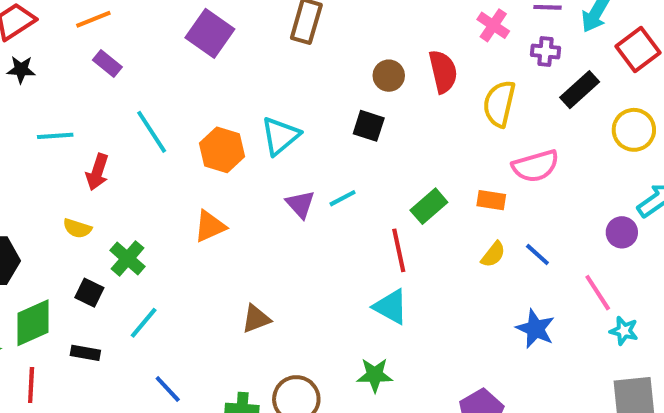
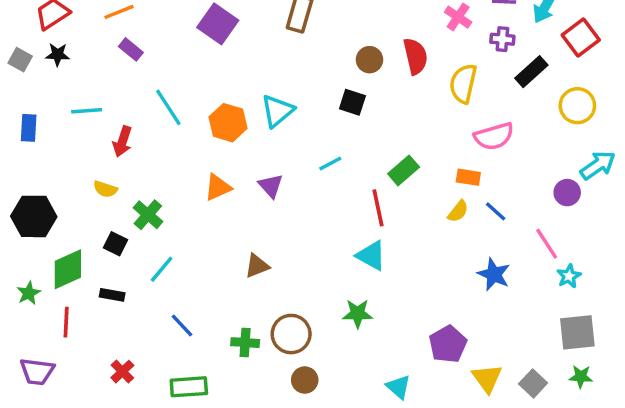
orange rectangle: (491, 200) -> (468, 177), moved
purple triangle: (300, 204) -> (271, 186), moved
cyan star: (624, 331) -> (569, 276), turned 30

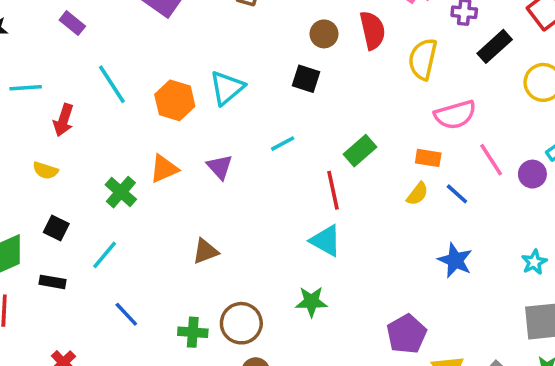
green cross: (148, 215) -> (121, 192), moved
pink line: (547, 244) -> (491, 160), moved

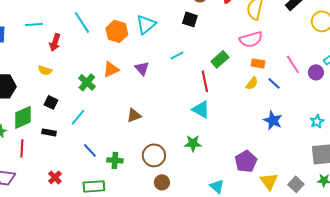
pink semicircle: (455, 115) -> (251, 39), moved
green cross: (193, 332) -> (115, 160), moved

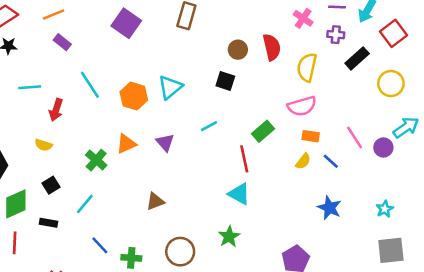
black square: (51, 102) -> (51, 185), turned 32
green star: (193, 143) -> (229, 237), turned -30

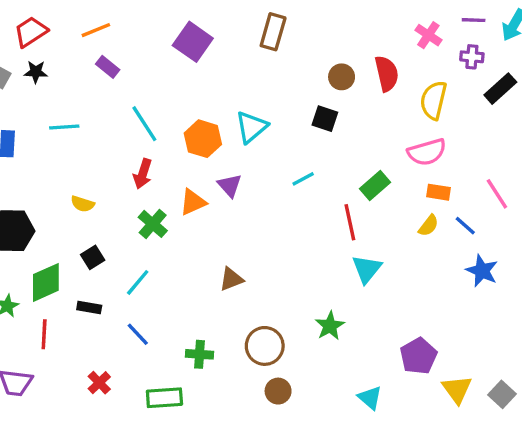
red arrow: (56, 110) -> (143, 174), moved
purple triangle: (165, 142) -> (230, 185), moved
cyan triangle: (239, 194) -> (367, 269), moved, turned 40
blue star: (329, 208) -> (482, 271), moved
blue line: (100, 245) -> (138, 334), moved

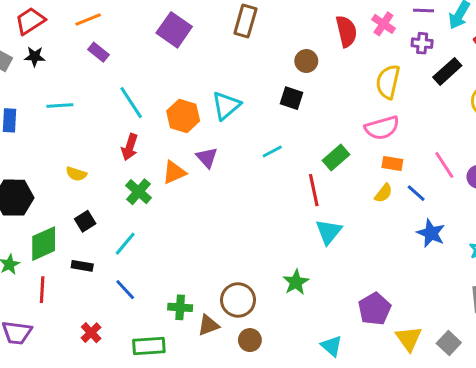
red semicircle: (387, 74) -> (346, 31), moved
brown triangle: (231, 279) -> (208, 325), moved

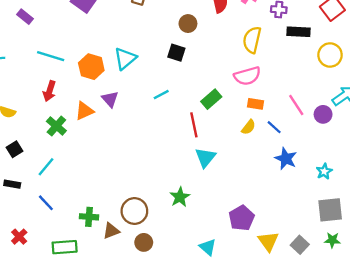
black rectangle: (447, 71) -> (299, 32), turned 45
cyan line: (131, 103) -> (51, 56), turned -40

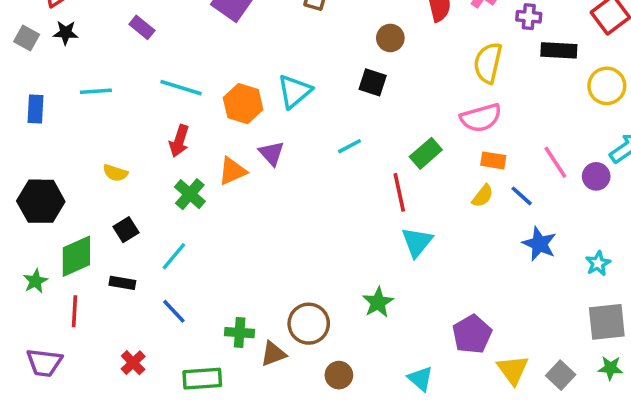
brown circle: (144, 242) -> (339, 375), moved

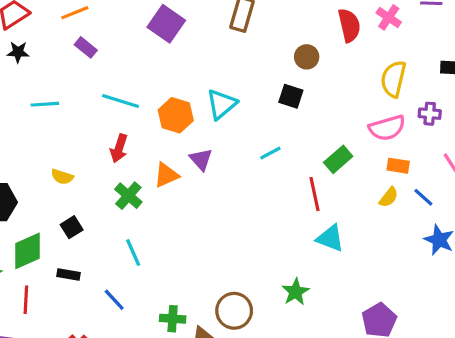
purple cross: (529, 17) -> (430, 114), moved
cyan triangle: (417, 242) -> (330, 238), turned -48
cyan line: (174, 256) -> (133, 252), moved, turned -64

